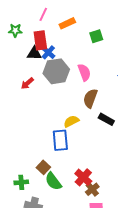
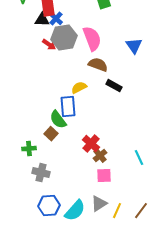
pink semicircle: (84, 72) -> (92, 39), size x1.4
red arrow: (27, 83) -> (49, 45), moved, turned -104
brown semicircle: (90, 98) -> (98, 65), turned 90
green semicircle: (53, 181) -> (58, 120), moved

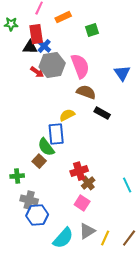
red cross: (91, 144) -> (79, 171), turned 30
pink square: (104, 176) -> (82, 203), moved, turned 35
blue hexagon: (49, 206) -> (37, 215), moved

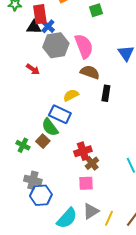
red arrow: (37, 72) -> (33, 69), moved
black rectangle: (102, 113) -> (106, 93), turned 70
blue rectangle: (56, 134) -> (60, 114), turned -60
green cross: (17, 176) -> (23, 145), moved, turned 32
pink square: (82, 203) -> (86, 183), turned -35

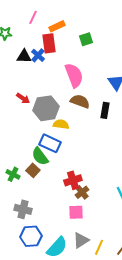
red rectangle: (40, 14) -> (49, 43), moved
gray hexagon: (56, 45) -> (46, 108), moved
black rectangle: (106, 93) -> (105, 110), moved
yellow semicircle: (71, 95) -> (61, 124), turned 35
blue hexagon: (41, 195) -> (31, 236), moved

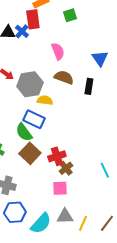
pink semicircle: (74, 75) -> (58, 51), size x0.7
brown square: (33, 170) -> (30, 153), moved, size x1.5
gray triangle: (81, 240) -> (65, 216), turned 30

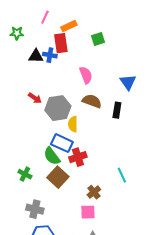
blue cross: (22, 31) -> (50, 55), turned -32
yellow semicircle: (45, 100) -> (73, 124), turned -98
red cross: (57, 156) -> (78, 157), moved
cyan line: (105, 170) -> (122, 175), moved

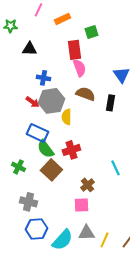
red rectangle: (61, 43) -> (74, 50), moved
blue cross: (50, 55) -> (43, 78), moved
red arrow: (35, 98) -> (32, 102), moved
blue rectangle: (62, 143) -> (37, 133), moved

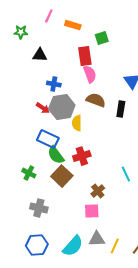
orange rectangle: (62, 19) -> (73, 25), turned 42
blue hexagon: (36, 229) -> (37, 245), moved

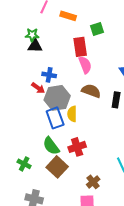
green star: (21, 32) -> (32, 35), moved
red arrow: (43, 108) -> (38, 88), moved
blue rectangle: (48, 139) -> (55, 118), moved, turned 45

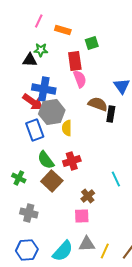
green star: (32, 35) -> (41, 50), moved
blue cross: (49, 75) -> (44, 89), size x1.6
red arrow: (38, 88) -> (33, 102), size x1.5
brown semicircle: (91, 91) -> (98, 104), moved
blue rectangle: (55, 118) -> (35, 130), moved

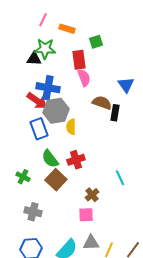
green star: (41, 50) -> (45, 49), size x1.5

